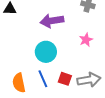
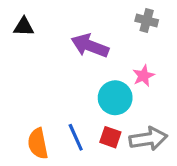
purple arrow: (52, 21) -> (90, 46), turned 30
cyan circle: (46, 52) -> (115, 98), moved

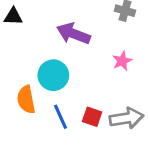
cyan circle: (115, 98) -> (53, 75), moved
orange semicircle: (38, 144) -> (26, 100), moved

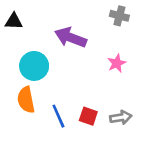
cyan circle: (53, 75) -> (34, 66), moved
gray arrow: (126, 118) -> (121, 117), size x0.7

